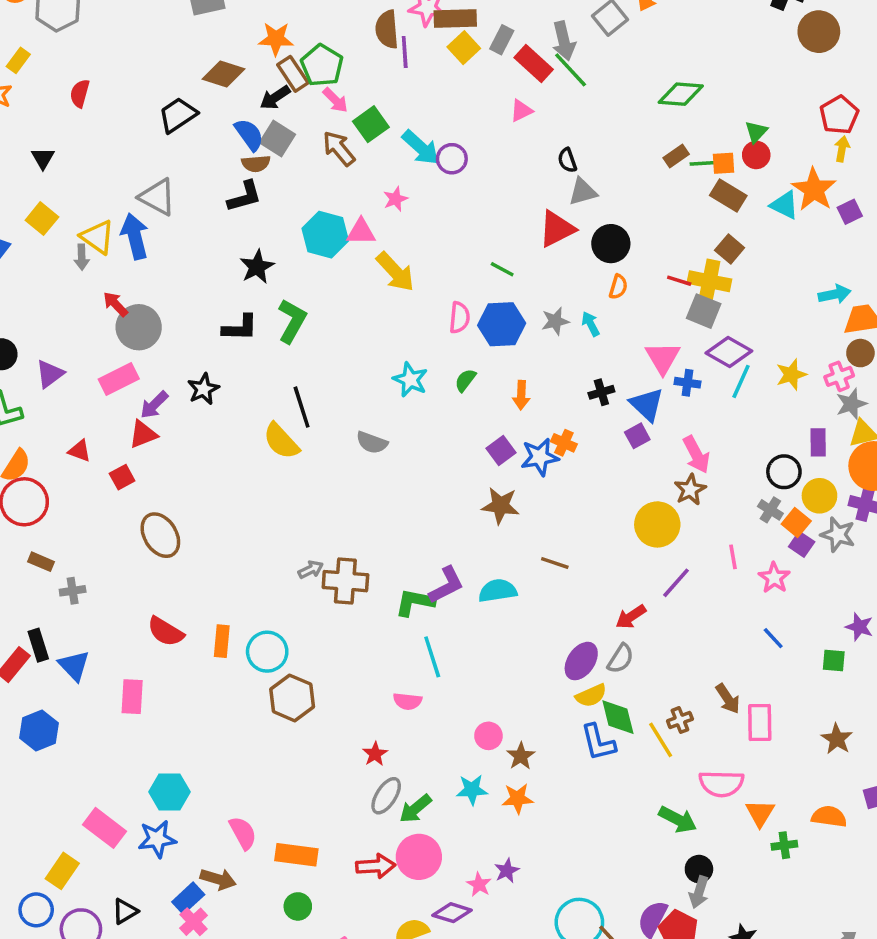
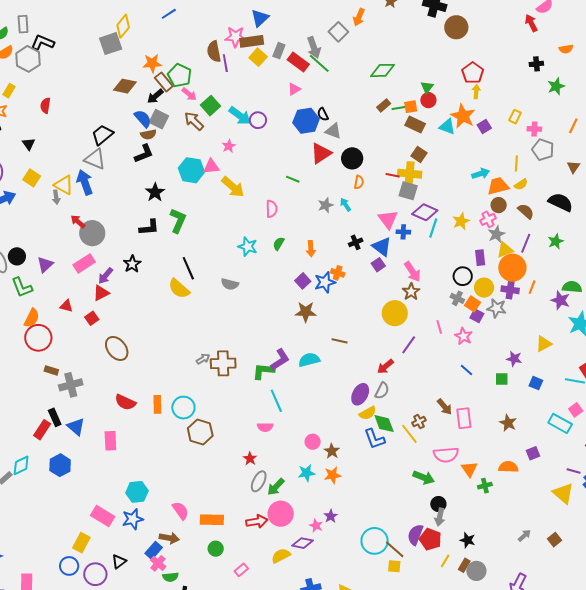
black trapezoid: (178, 115) -> (102, 135), moved
gray triangle: (583, 192) -> (333, 131), turned 42
blue hexagon: (502, 324) -> (306, 121), moved
gray cross: (73, 591) -> (71, 385), size x1.6

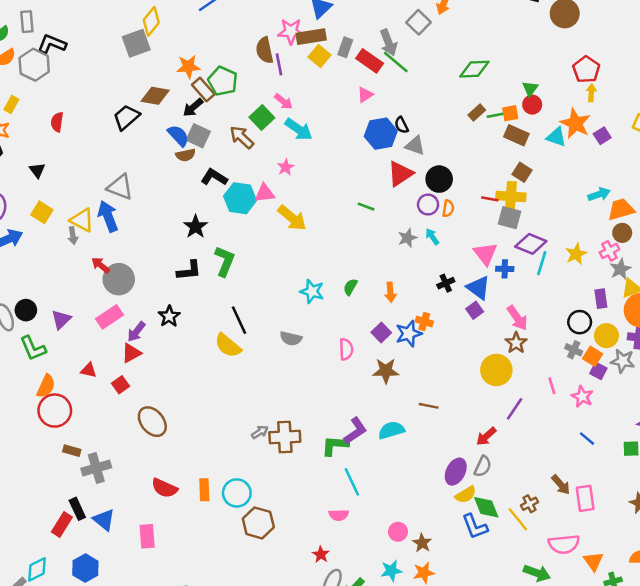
pink arrow: (189, 94) -> (283, 101), moved
purple circle: (258, 120) -> (428, 205), moved
black trapezoid: (102, 135) -> (126, 117), moved
black L-shape: (144, 154) -> (214, 177), moved, turned -125
pink semicircle: (272, 209) -> (346, 349), moved

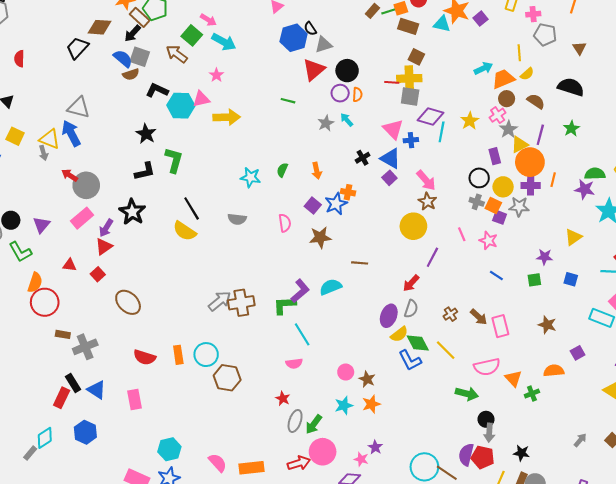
gray triangle: (415, 146) -> (324, 45), turned -30
yellow arrow: (292, 218) -> (227, 117), turned -35
black star: (169, 316) -> (132, 212), size x1.4
gray arrow: (260, 432) -> (220, 301), size x1.6
brown cross: (529, 504) -> (450, 314), moved

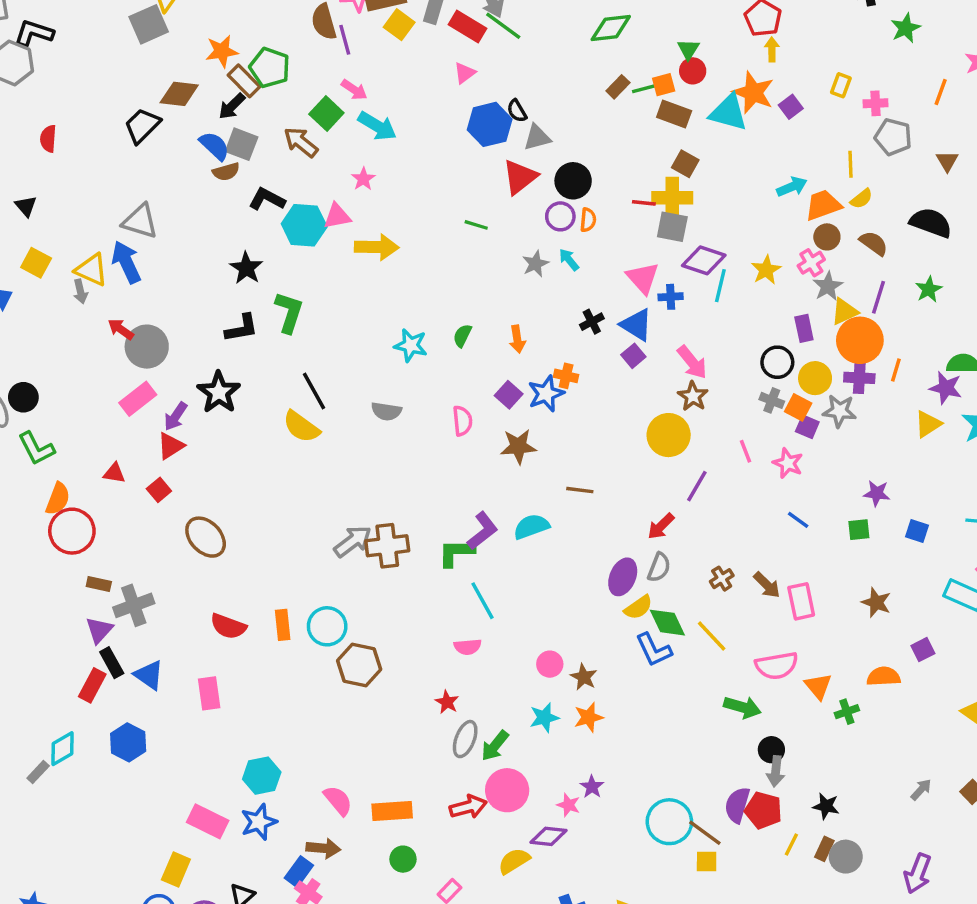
cyan triangle: (442, 24) -> (728, 113), size x1.4
purple triangle: (41, 225) -> (99, 630), moved
yellow triangle: (573, 237) -> (928, 424), moved

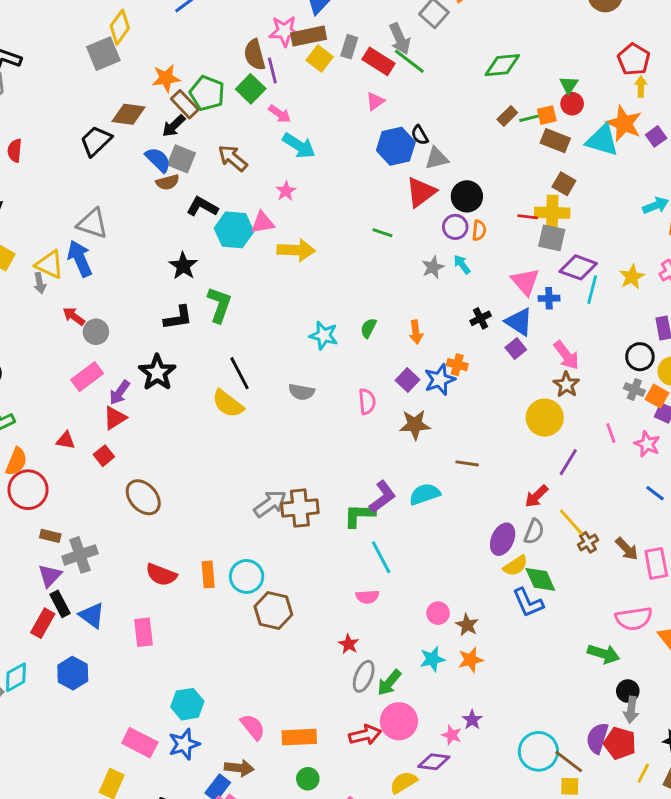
green square: (326, 114) -> (251, 89), moved
gray circle: (147, 347) -> (96, 332), size x0.7
yellow line: (712, 636) -> (571, 522), moved

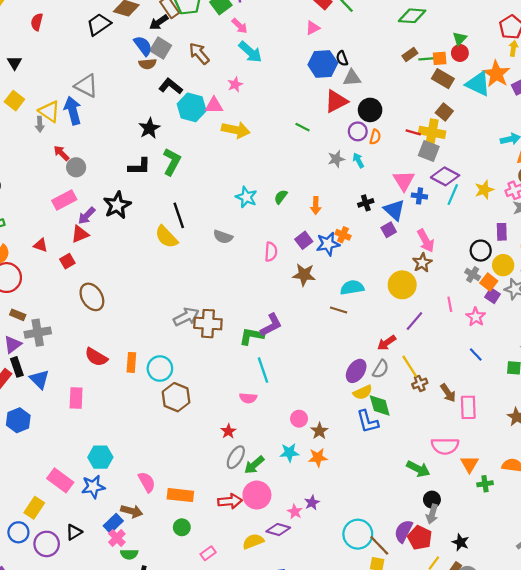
cyan semicircle: (425, 494) -> (352, 288), moved

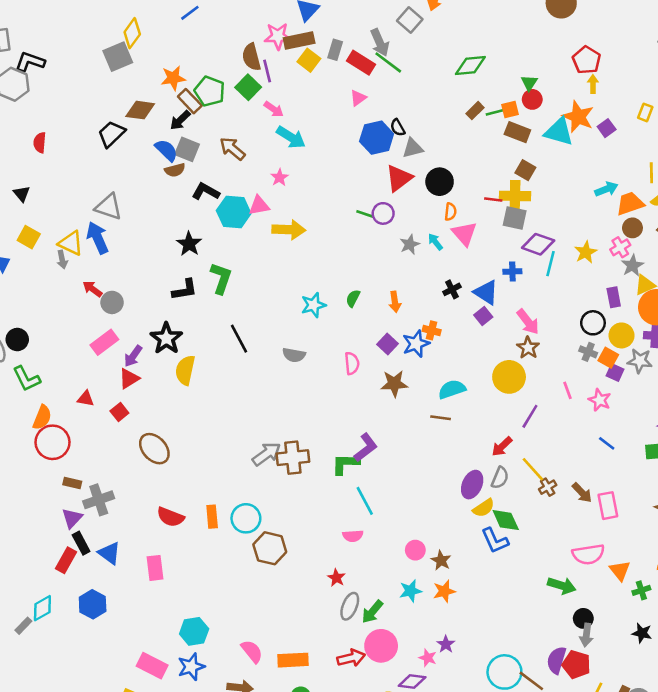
purple circle: (358, 131) -> (383, 213), moved
pink triangle: (404, 181) -> (464, 234), moved
cyan star: (246, 197) -> (313, 305), turned -30
yellow semicircle: (166, 237) -> (185, 370), moved, turned 65
black star: (461, 542) -> (642, 633), moved

